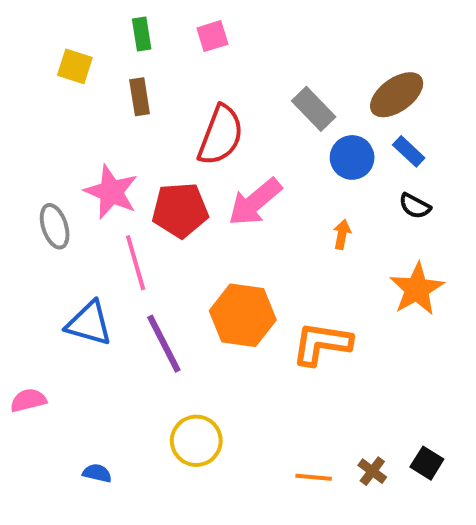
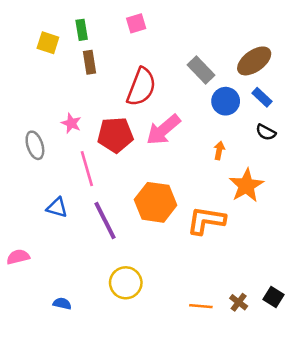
green rectangle: (142, 34) -> (82, 30), moved
pink star: (111, 192) -> (71, 123), size x0.6
orange star: (417, 289) -> (246, 185), moved
blue triangle: (89, 323) -> (57, 208), size x0.7

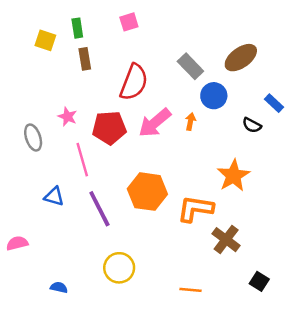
blue rectangle: (262, 97) -> (274, 103), moved
orange arrow: (219, 150) -> (190, 122), moved
brown cross: (239, 302) -> (226, 240), moved, size x1.6

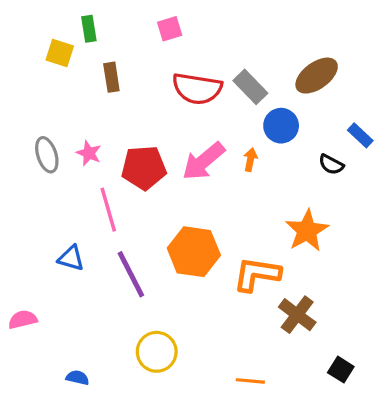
green rectangle: (77, 28) -> (89, 29), moved
red semicircle: (134, 82) -> (197, 89), moved, turned 78
gray ellipse: (33, 137) -> (47, 155), moved

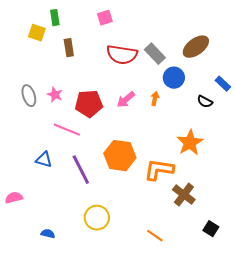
pink arrow: (204, 161) -> (126, 100), size x0.7
pink line: (108, 210) -> (67, 130), turned -52
orange line: (250, 381) -> (155, 236), turned 30

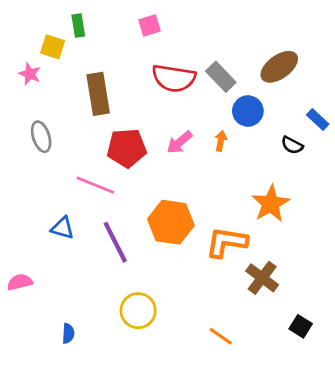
brown rectangle: (69, 48) -> (98, 94), moved, size x1.6
pink star: (55, 95) -> (30, 74), moved
blue semicircle: (48, 234) -> (68, 333), turned 80

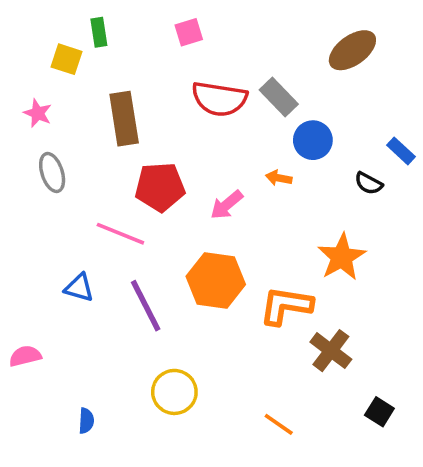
brown ellipse: (279, 67) -> (352, 50), moved
pink star: (30, 74) -> (38, 113), moved
orange arrow: (221, 141) -> (279, 178), turned -90
pink arrow: (179, 142) -> (227, 205), moved

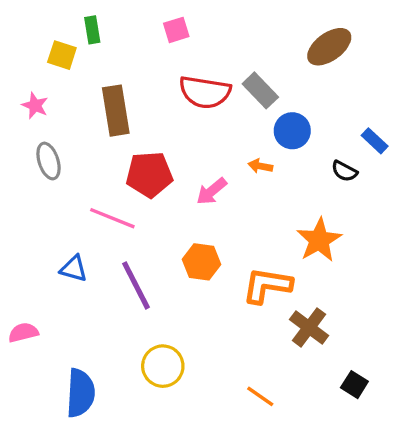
orange hexagon: (216, 280) -> (201, 262), size x0.7
blue semicircle: (86, 421) -> (80, 393), size x2.0

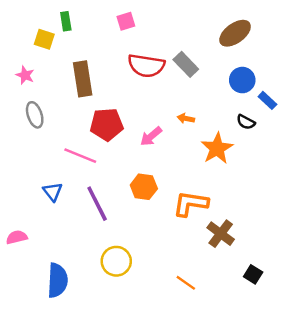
blue circle: (292, 131) -> (242, 80), moved
orange star: (319, 240) -> (217, 148), moved
blue triangle: (74, 269) -> (53, 192), turned 36

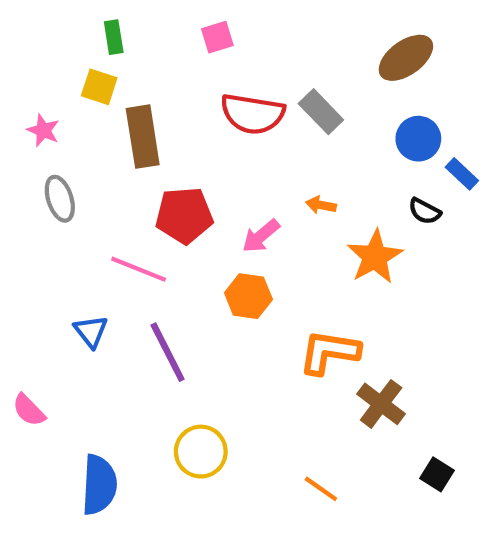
yellow square: (44, 39) -> (99, 87), moved
orange hexagon: (144, 187) -> (248, 296), moved
pink semicircle: (17, 237) -> (29, 410), turned -120

